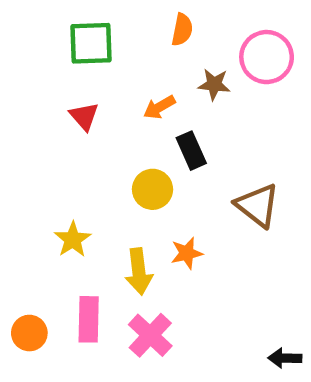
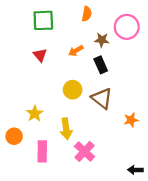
black rectangle: (191, 151) -> (101, 65), moved
brown triangle: (257, 205) -> (102, 98), moved
orange star: (187, 253) -> (131, 120), moved
orange circle: (29, 333) -> (14, 136), moved
pink cross: (150, 335) -> (84, 151), moved

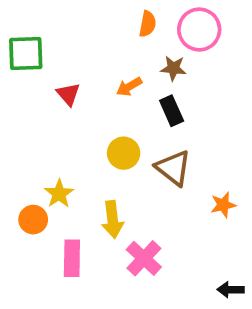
green square: (43, 20) -> (26, 53), moved
pink circle: (127, 27) -> (199, 30), moved
orange circle: (14, 136) -> (33, 220), moved

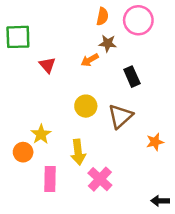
brown star: (173, 68) -> (108, 43), moved
black rectangle: (172, 111) -> (132, 77), moved
brown triangle: (173, 168) -> (120, 116), turned 40

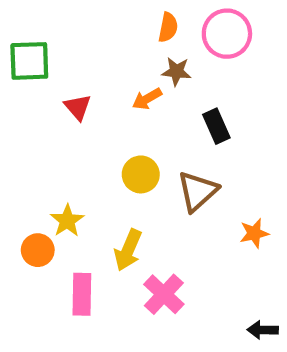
yellow arrow: (78, 152) -> (128, 250), turned 30

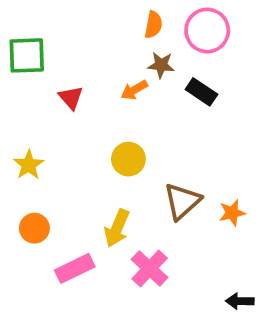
black rectangle: (216, 126) -> (201, 92), moved, turned -32
brown triangle: (197, 191) -> (182, 201), moved
yellow star: (67, 221) -> (29, 165), moved
pink rectangle: (82, 294) -> (75, 268), turned 63

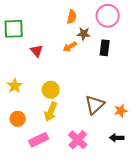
orange semicircle: (153, 25) -> (72, 17), moved
black rectangle: (201, 92) -> (105, 48), turned 63
yellow circle: (128, 159) -> (51, 90), moved
yellow arrow: (117, 228) -> (51, 112), moved
black arrow: (240, 301) -> (117, 138), moved

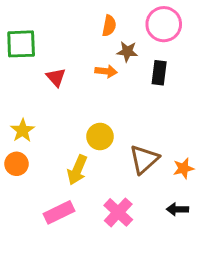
orange arrow: (70, 47) -> (106, 71), turned -144
yellow circle: (51, 90) -> (100, 137), moved
orange circle: (18, 119) -> (16, 164), moved

